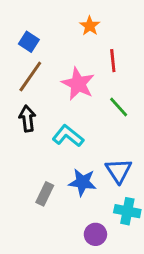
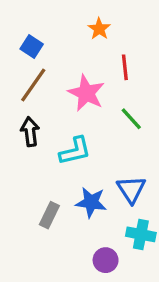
cyan L-shape: (68, 136) -> (75, 151), turned 128

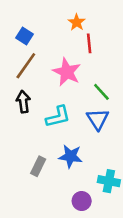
red line: (125, 67) -> (89, 43), moved
blue triangle: (131, 189) -> (98, 119), moved

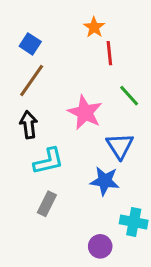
pink star: (67, 72) -> (85, 112), moved
green line: (101, 92) -> (129, 96), moved
cyan L-shape: (58, 117) -> (48, 161), moved
blue star: (70, 156) -> (105, 181), moved

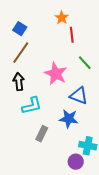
blue triangle: (120, 146) -> (79, 96), turned -36
gray rectangle: (47, 204) -> (42, 134), moved
purple circle: (100, 246) -> (76, 162), moved

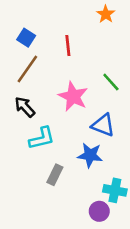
orange star: (62, 18) -> (106, 14), moved
red line: (72, 35) -> (68, 45), moved
black arrow: (19, 82) -> (25, 107), turned -36

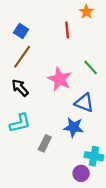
red line: (68, 45) -> (67, 30), moved
cyan L-shape: (42, 138) -> (20, 123), moved

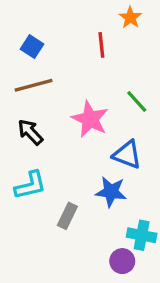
brown line: (22, 57) -> (34, 85), turned 40

